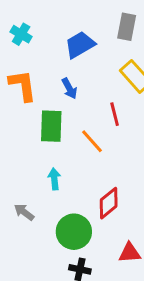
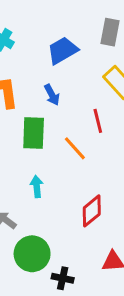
green circle: (74, 232) -> (32, 254), moved

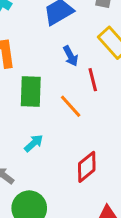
blue arrow: (52, 95) -> (71, 56), moved
cyan arrow: (37, 187) -> (34, 143), turned 54

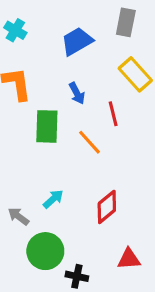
blue arrow: (71, 56) -> (77, 93), moved
cyan arrow: (34, 143) -> (53, 199), moved

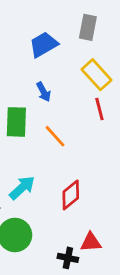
red line: (113, 114) -> (99, 109), moved
cyan arrow: (53, 199) -> (22, 188), size x1.4
black cross: (77, 276) -> (68, 258), moved

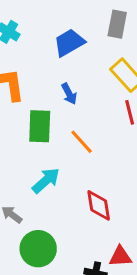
cyan arrow: (22, 188) -> (46, 181), moved
red diamond: (71, 195) -> (99, 205), turned -60

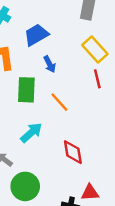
blue trapezoid: (69, 43) -> (36, 35), moved

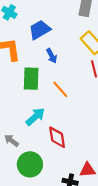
red diamond: (73, 152) -> (57, 137), moved

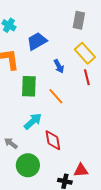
blue arrow: (52, 56) -> (59, 66), moved

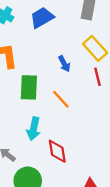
blue trapezoid: (37, 41) -> (42, 18), moved
cyan arrow: (33, 121) -> (34, 129), turned 144

